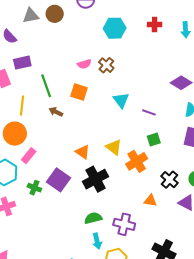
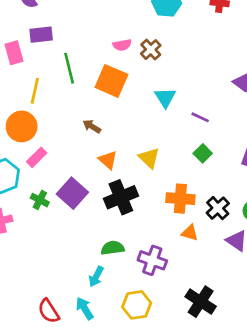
orange square: (79, 92) -> (111, 81), size x1.4
brown arrow: (56, 112) -> (92, 126), moved
green square: (154, 139) -> (203, 153), turned -32
orange cross: (137, 161) -> (180, 199), moved, turned 30
cyan arrow: (97, 241) -> (96, 277), moved, turned 35

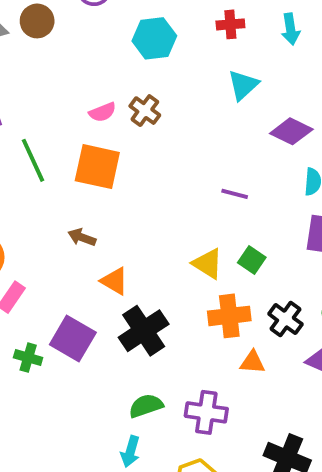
cyan triangle: (165, 98) -> (243, 85), moved, turned 30
green square: (203, 153) -> (252, 260), moved
yellow triangle: (149, 158) -> (208, 264), moved

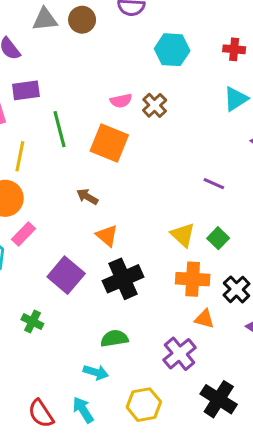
green cross: (28, 358) -> (32, 322), moved
purple cross: (206, 412) -> (180, 354), moved, turned 32
cyan arrow: (130, 451) -> (96, 372), turned -100

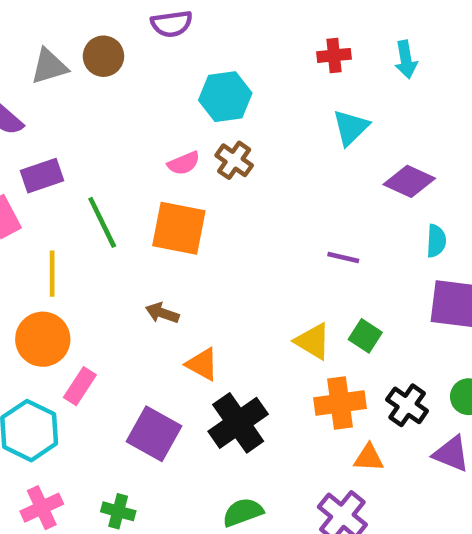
cyan hexagon: (172, 50) -> (225, 97), moved

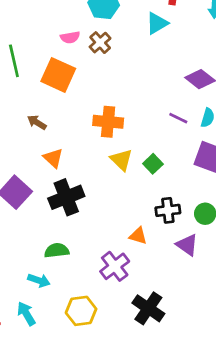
cyan triangle: (351, 128) -> (157, 23), moved
purple line: (343, 257) -> (178, 118), moved
orange cross: (340, 403) -> (108, 122), moved
black cross: (407, 405) -> (168, 210), turned 35

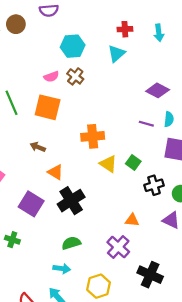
black cross: (168, 210) -> (154, 185), moved

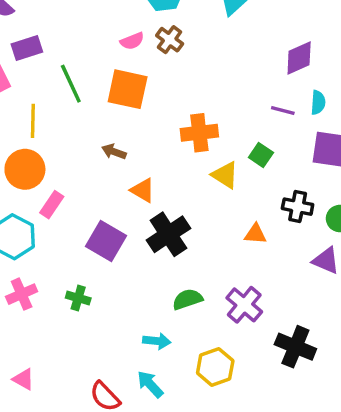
purple diamond: (158, 90) -> (299, 58), turned -50
green square: (133, 162) -> (261, 155), moved
black cross: (154, 185) -> (298, 207), turned 30
orange triangle: (132, 220) -> (255, 234), moved
green semicircle: (71, 243) -> (187, 299), moved

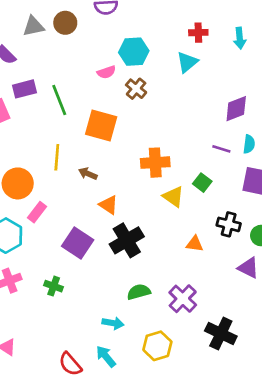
pink semicircle: (132, 41) -> (106, 72), moved
green line: (71, 84) -> (59, 100), moved
yellow line: (33, 121) -> (57, 157), moved

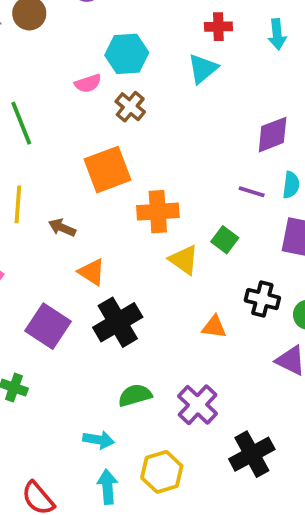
orange square: (101, 125) -> (108, 170), moved, turned -36
black cross: (221, 334) -> (252, 454), turned 36
cyan arrow: (106, 356) -> (107, 487), moved, turned 35

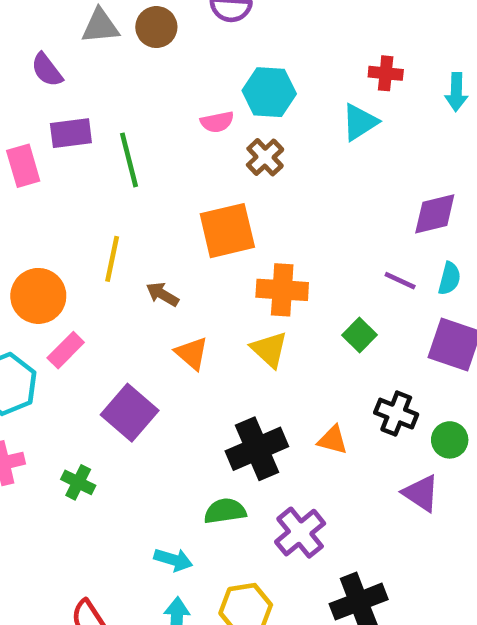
yellow triangle: (184, 260) -> (269, 349), moved
black cross: (118, 322) -> (257, 449), moved

